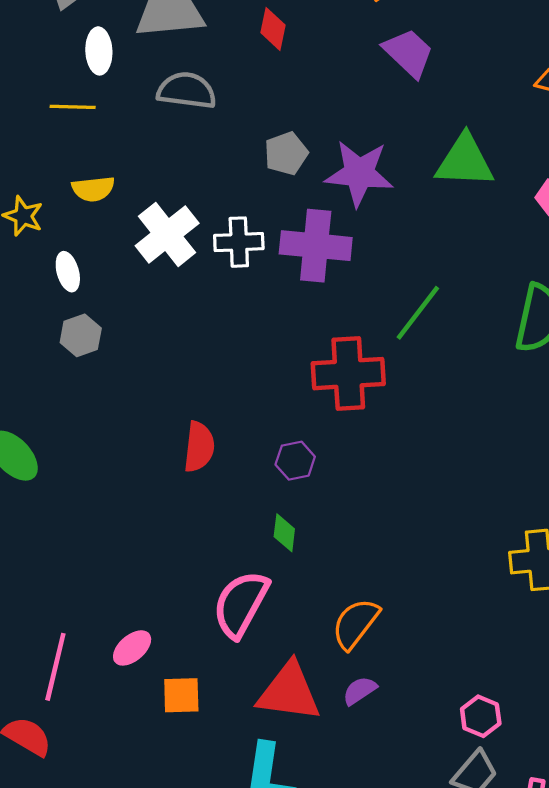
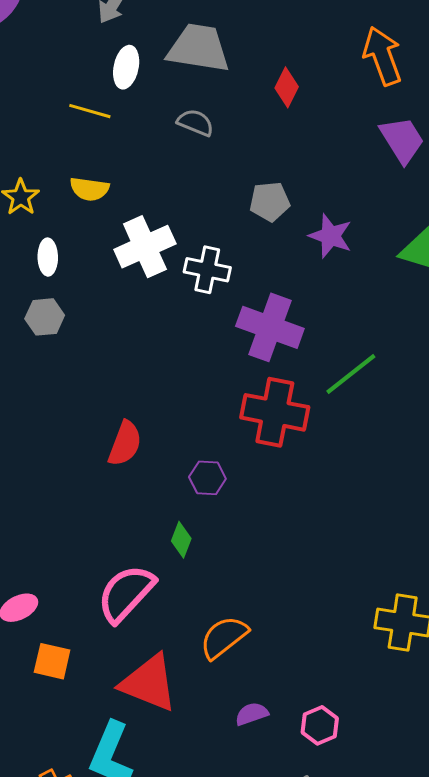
gray semicircle: (187, 90) -> (195, 123), size x0.7
purple star: (359, 173) -> (330, 236), size x0.7
purple cross: (316, 246) -> (270, 327), moved
purple semicircle: (360, 691) -> (252, 714), moved
pink hexagon: (481, 716) -> (320, 725), moved

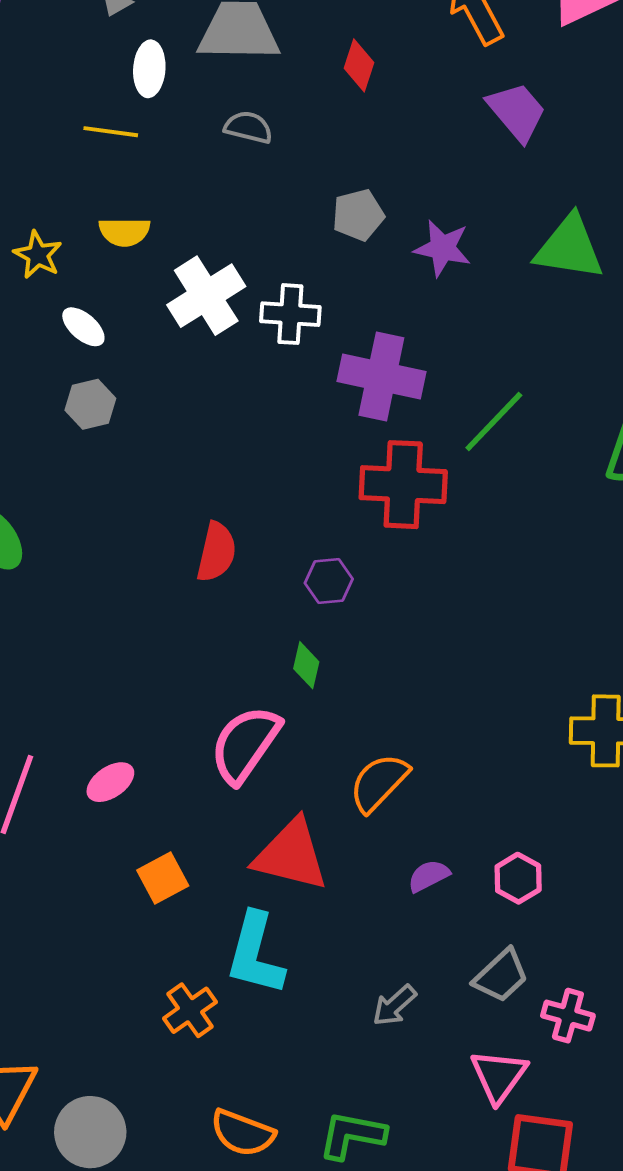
white ellipse: (48, 257) -> (83, 327), turned -40
orange square: (52, 661) -> (163, 878), moved, turned -33

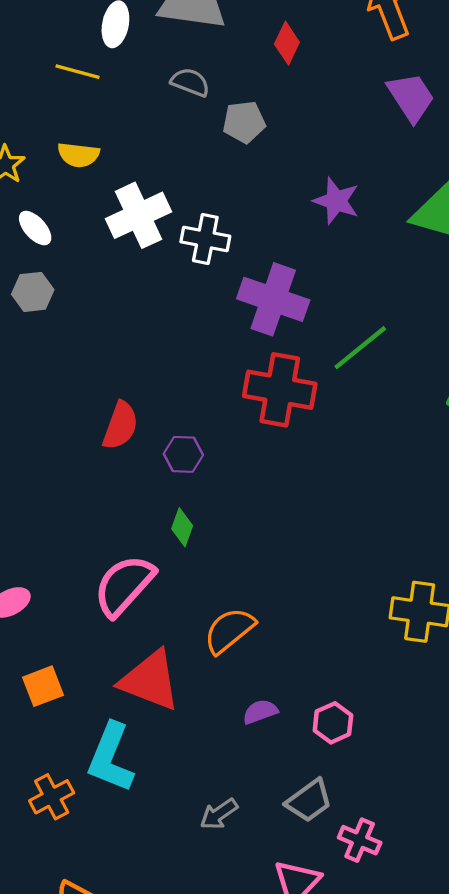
gray pentagon: (358, 215) -> (244, 122), moved
purple hexagon: (329, 581) -> (183, 454), moved

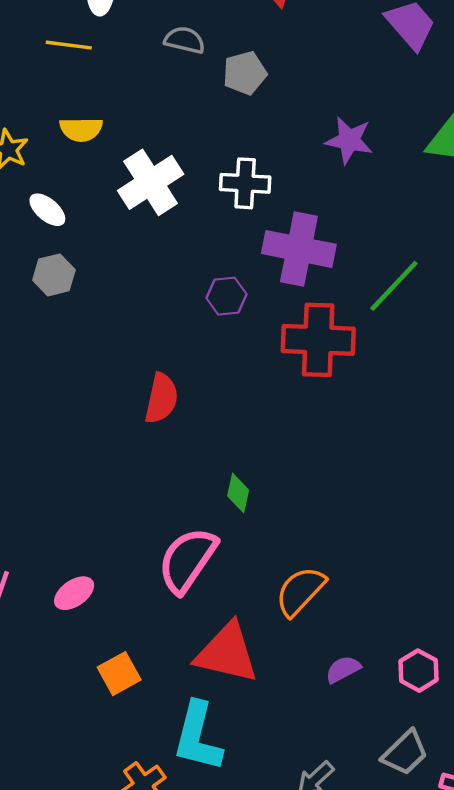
white cross: (205, 239) -> (245, 183), moved
purple hexagon: (183, 454) -> (226, 296), moved

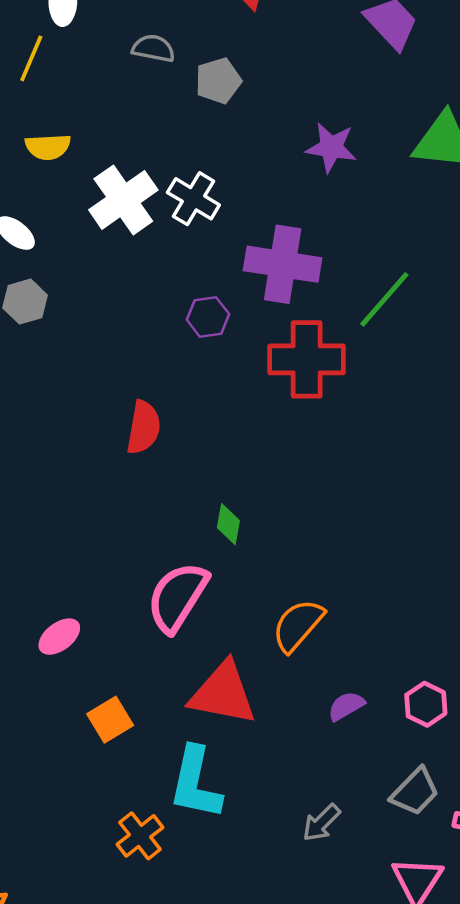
yellow line: (69, 45) -> (31, 58), turned -72
white cross: (245, 183) -> (193, 199), moved, turned 30

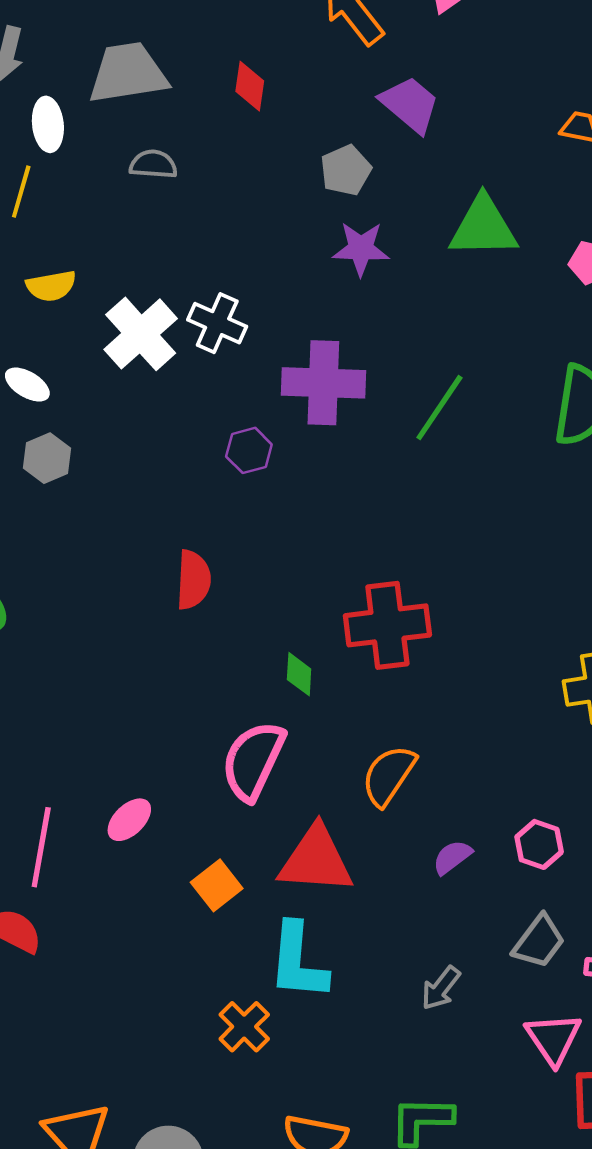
gray pentagon: (218, 81) -> (346, 170), moved
red cross: (307, 359) -> (387, 625), moved
orange square: (110, 720) -> (217, 885), moved

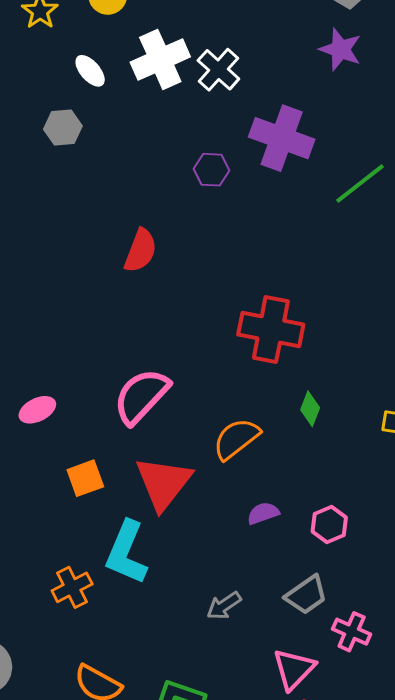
white ellipse: (27, 385) -> (90, 71), moved
green diamond: (299, 674) -> (310, 409), moved
red triangle: (316, 860) -> (163, 483), turned 46

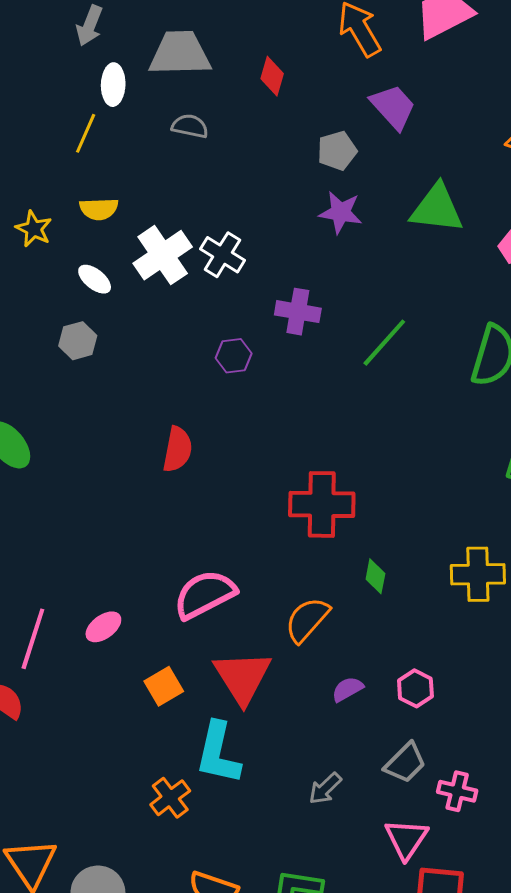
purple cross: (282, 138) -> (298, 312), size x0.7
pink semicircle: (141, 396) -> (205, 594), turned 30

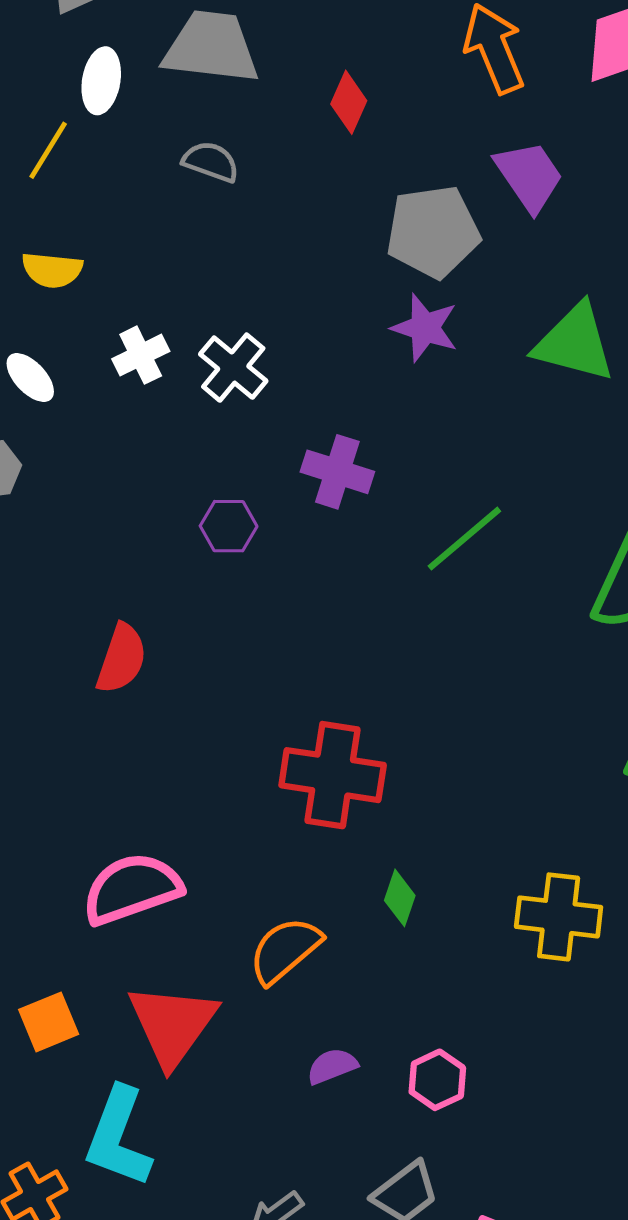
gray pentagon: (337, 151) -> (433, 232), size x1.5
white cross: (163, 255) -> (141, 355), size x0.6

